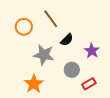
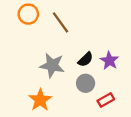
orange circle: (24, 27) -> (28, 14), moved
black semicircle: (67, 40) -> (86, 59), moved

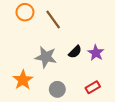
gray circle: (86, 83) -> (57, 89), moved
orange star: (40, 100) -> (23, 80), moved

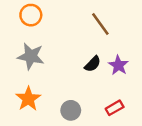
brown line: (53, 19) -> (100, 24), moved
gray star: (46, 57) -> (31, 56), moved

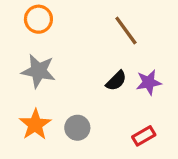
purple star: (118, 65) -> (149, 82), turned 30
gray circle: (71, 110) -> (77, 128), moved

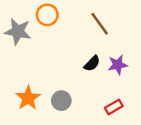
orange circle: (38, 19) -> (47, 15), moved
gray star: (38, 71) -> (18, 32), moved

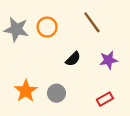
orange circle: (47, 15) -> (47, 27), moved
black semicircle: (92, 63) -> (73, 59), moved

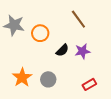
orange circle: (47, 27) -> (40, 33), moved
purple star: (108, 60) -> (82, 51), moved

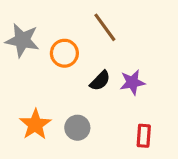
brown line: (78, 19) -> (105, 27), moved
red rectangle: (89, 84) -> (144, 136), turned -56

